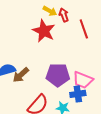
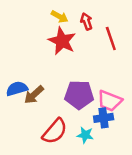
yellow arrow: (50, 11) -> (60, 17), moved

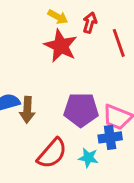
red arrow: (86, 21) -> (90, 23), turned 35
brown arrow: (34, 95) -> (27, 110), turned -45

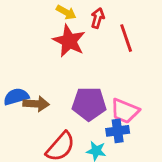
brown arrow: (27, 110) -> (36, 104), turned -90

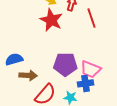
brown arrow: (36, 104) -> (28, 75), moved

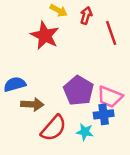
red star: (51, 20) -> (45, 35), moved
purple pentagon: (65, 64) -> (79, 91), turned 30

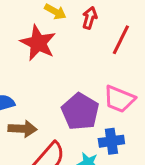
red line: (111, 33) -> (121, 40), turned 45
pink trapezoid: (110, 97) -> (119, 99), moved

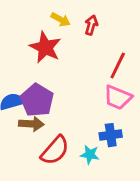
red line: (121, 40) -> (118, 65), moved
purple pentagon: (80, 112) -> (37, 100), moved

